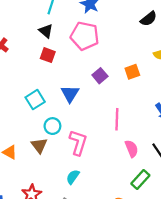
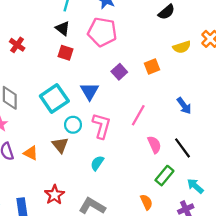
cyan square: (35, 100) -> (54, 98), size x1.4
pink line: (117, 119) -> (138, 115), turned 30
pink L-shape: (78, 143) -> (102, 126), moved
cyan semicircle: (73, 177) -> (97, 163), moved

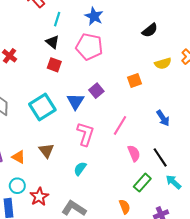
purple square: (119, 72) -> (96, 91), moved
cyan circle: (73, 125) -> (17, 186), moved
cyan arrow: (195, 186) -> (173, 182), moved

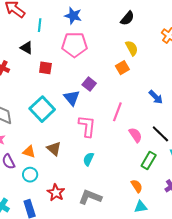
black triangle: (52, 42) -> (27, 48), moved
yellow semicircle: (163, 63) -> (132, 48), moved, turned -91
orange triangle: (19, 157) -> (29, 152), moved
cyan circle: (17, 186) -> (30, 175), moved

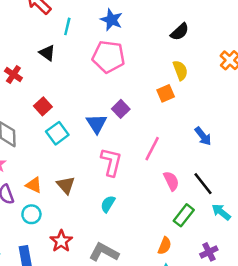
red square: (45, 68) -> (43, 106), moved, turned 32
cyan square: (42, 109) -> (57, 133), size x0.7
orange semicircle: (137, 186) -> (165, 246), turned 48

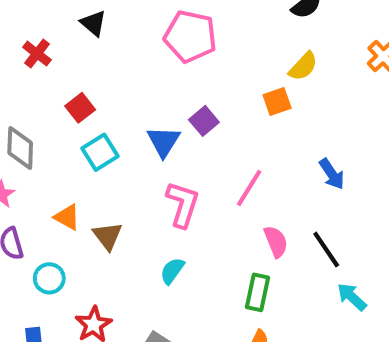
yellow semicircle: (180, 70) -> (303, 66), turned 60
orange triangle: (34, 185) -> (67, 217), moved
green rectangle: (184, 215) -> (258, 292), moved, turned -30

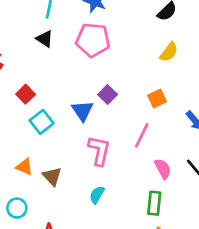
black triangle: (93, 23) -> (45, 39), moved
orange square: (277, 102) -> (157, 98), moved

